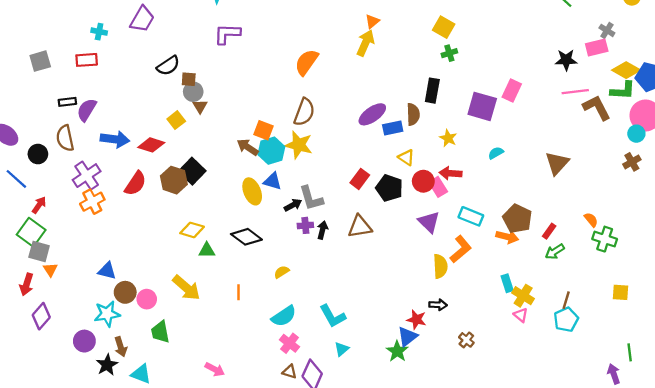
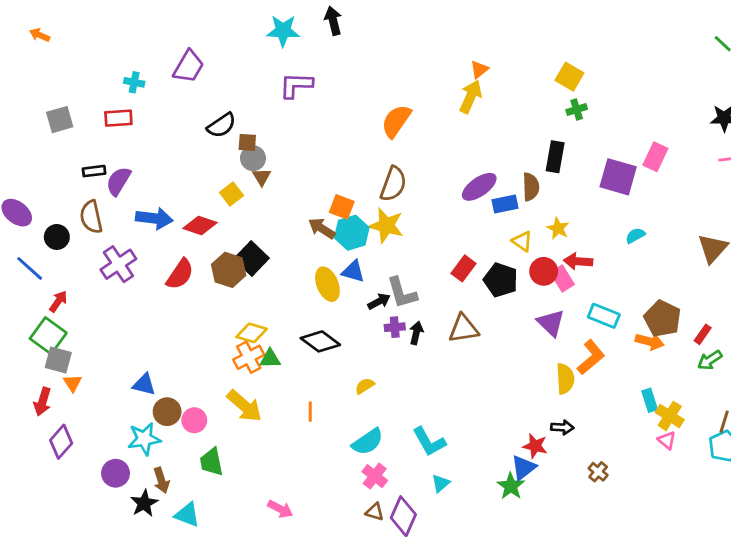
yellow star: (448, 138) -> (558, 228), moved
orange cross: (92, 202) -> (249, 357), moved

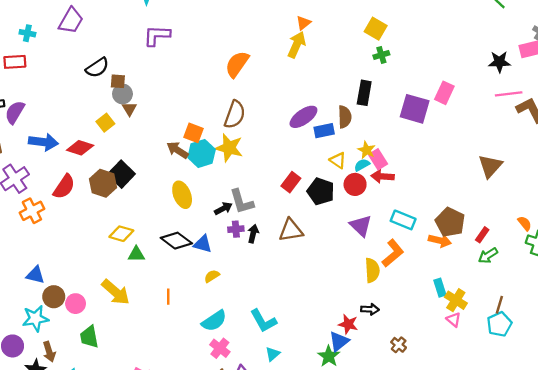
cyan semicircle: (635, 236) -> (362, 165), moved
blue triangle: (353, 271) -> (203, 244), moved
pink rectangle: (562, 278) -> (378, 159), moved
orange cross: (249, 357) -> (32, 211), moved

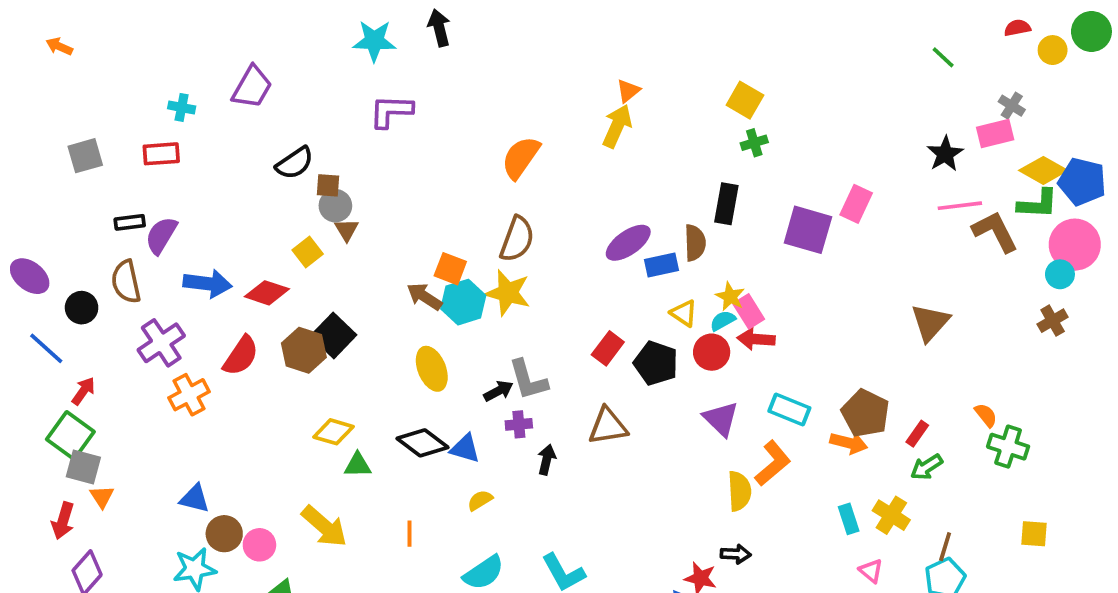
black star: (499, 62) -> (945, 154), turned -30
black arrow: (253, 234) -> (547, 460), moved
yellow cross: (456, 300) -> (891, 515), moved

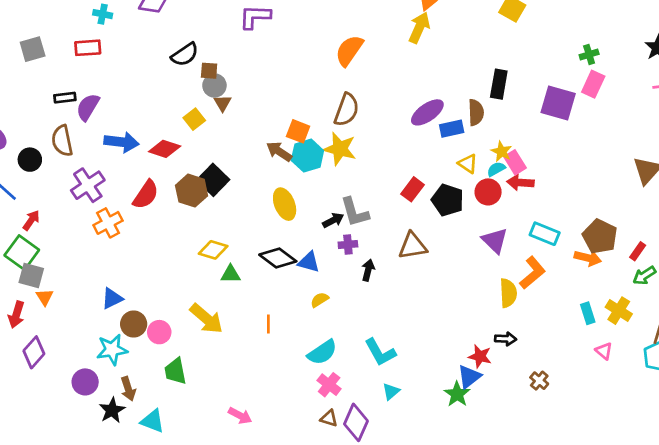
green cross: (754, 143) -> (589, 54), moved
blue triangle: (195, 498) -> (112, 298), turned -40

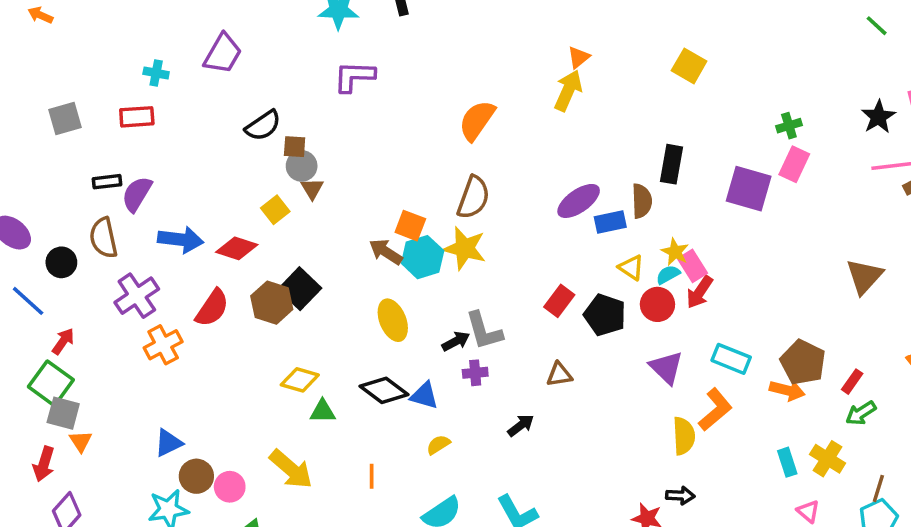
red arrow: (520, 183) -> (700, 292), turned -60
brown triangle: (413, 246) -> (559, 375), size x0.7
black arrow: (368, 270) -> (521, 425), moved, turned 40

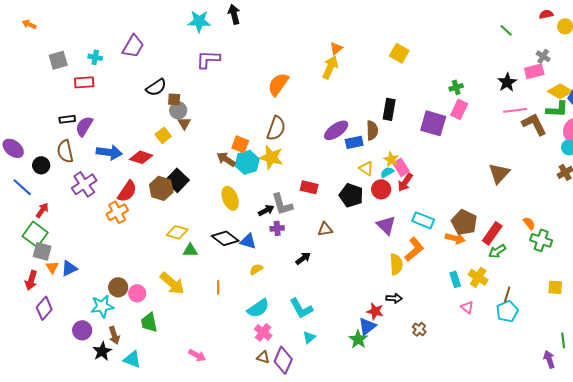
gray square: (65, 119) -> (58, 60), moved
red rectangle: (559, 301) -> (309, 187), moved, turned 66
orange cross: (163, 345) -> (117, 212), moved
red rectangle: (852, 382) -> (492, 233), size x1.6
blue triangle: (168, 443) -> (69, 268), moved

